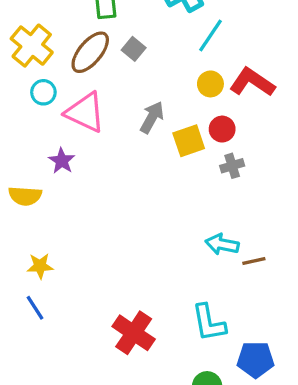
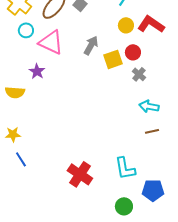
gray cross: (232, 166) -> (139, 74), turned -32
cyan arrow: (222, 244) -> (149, 106), moved
yellow star: (40, 266) -> (13, 134), moved

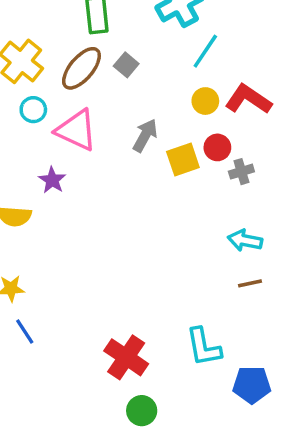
gray cross: (139, 74) -> (241, 172), moved, turned 32
green circle: (124, 206) -> (142, 411), moved

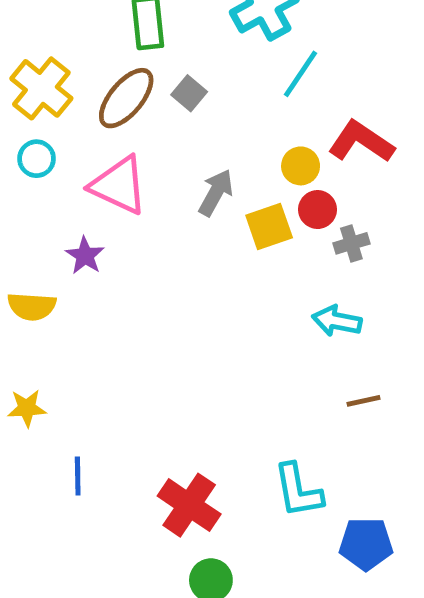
yellow circle: (205, 101) -> (301, 166), moved
cyan circle: (33, 110) -> (37, 159), moved
cyan arrow: (245, 240) -> (337, 321), moved
blue line: (25, 332) -> (78, 476), moved, turned 32

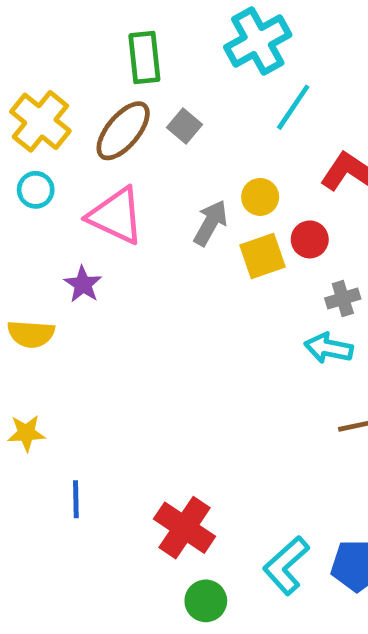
yellow circle: (301, 166) -> (260, 197), moved
gray cross: (351, 243) -> (343, 299), moved
cyan L-shape: (298, 491) -> (286, 565), moved, turned 58

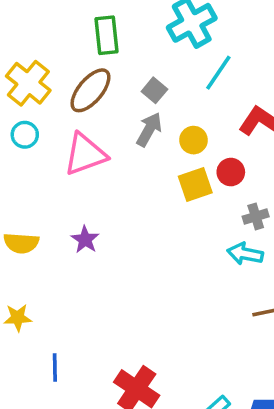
gray square: (185, 126) -> (154, 90), moved
pink triangle: (116, 216) -> (85, 154), turned -45
gray arrow: (211, 223) -> (149, 129), moved
purple star: (83, 284) -> (85, 240), moved

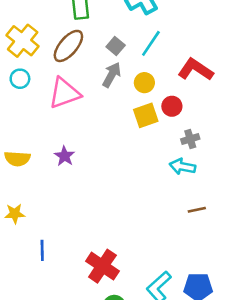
cyan line: (218, 73) -> (151, 43), moved

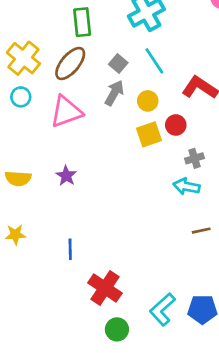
cyan line: (151, 43) -> (154, 61), turned -68
blue line: (42, 250) -> (70, 249), moved

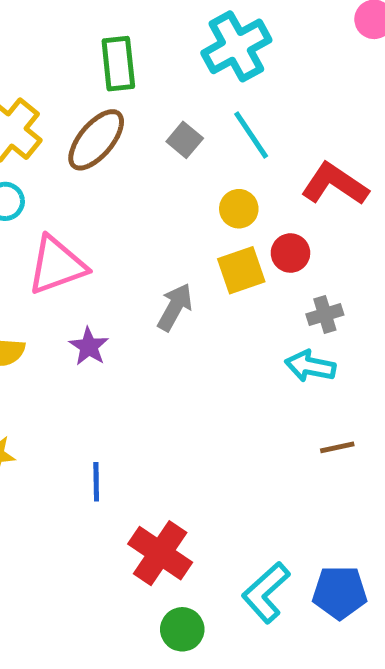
gray arrow: (114, 93) -> (175, 307), moved
pink triangle: (66, 112) -> (57, 265), moved

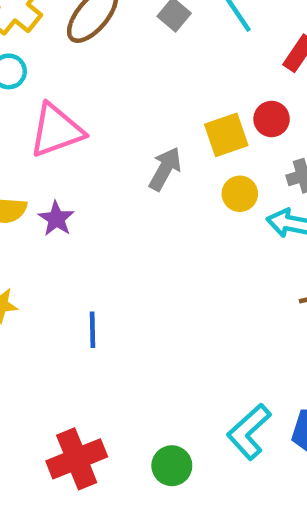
yellow circle: (239, 209) -> (240, 194), moved
purple star: (89, 346) -> (56, 219), moved
red cross: (160, 553) -> (77, 459), moved, turned 34

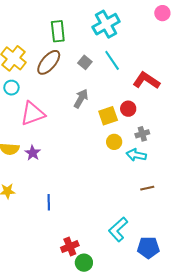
gray arrow: (165, 169) -> (81, 99), moved
cyan L-shape: (249, 432) -> (118, 229), moved
red cross: (77, 459) -> (70, 247), moved, size x0.7

